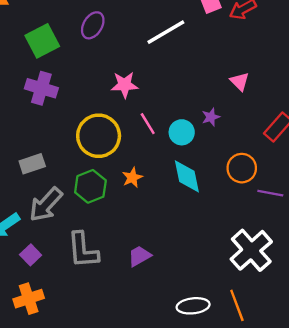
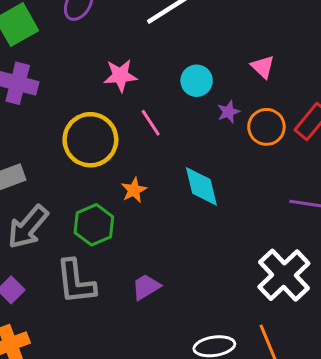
cyan circle: (182, 132) -> (197, 81), moved
orange circle: (242, 168) -> (266, 127), moved
green hexagon: (90, 186) -> (94, 225), moved

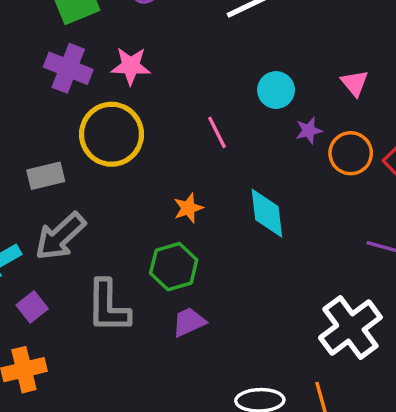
pink star: (120, 76) -> (131, 66), moved
yellow circle: (90, 140) -> (112, 134), moved
green hexagon: (94, 225) -> (174, 267), moved

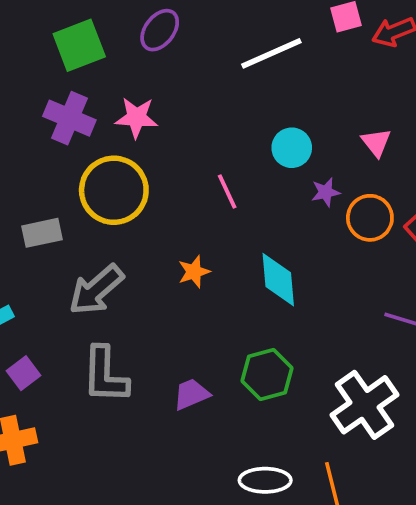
gray arrow: (60, 236) -> (96, 290), moved
green hexagon: (174, 267) -> (267, 375), moved

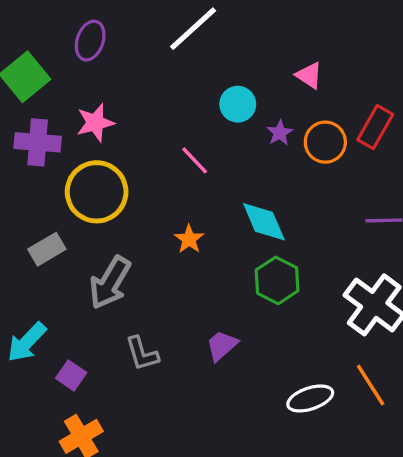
gray L-shape: (105, 375) -> (142, 354), size x0.7
green hexagon: (267, 375) -> (277, 280), moved

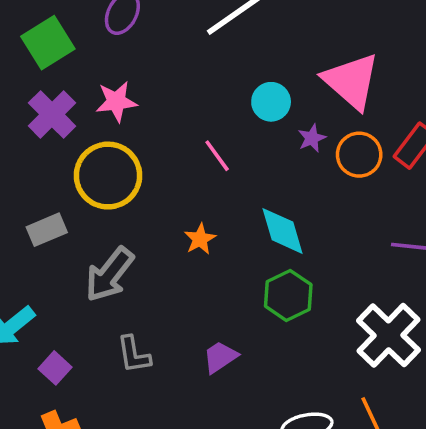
pink triangle: (309, 75) -> (351, 81), size x2.0
purple cross: (38, 142) -> (52, 114), turned 33

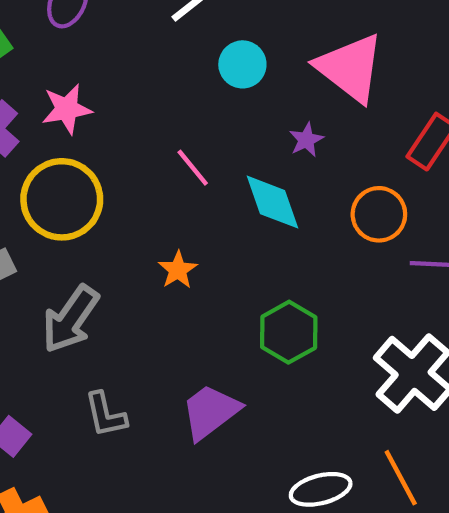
cyan circle: (271, 102) -> (242, 64), moved
orange circle: (359, 155) -> (379, 214), moved
cyan diamond: (283, 231) -> (273, 202), moved
purple trapezoid: (220, 357) -> (210, 412), size x1.4

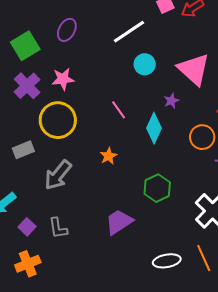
cyan diamond: (273, 202) -> (154, 128), turned 40
gray L-shape: (105, 415) -> (58, 228), moved

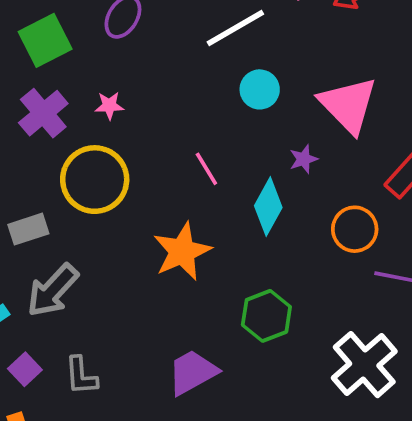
pink star: (63, 79) -> (109, 106), size x0.7
orange star: (109, 156) -> (182, 251), size x1.8
gray arrow: (58, 175) -> (53, 290), moved

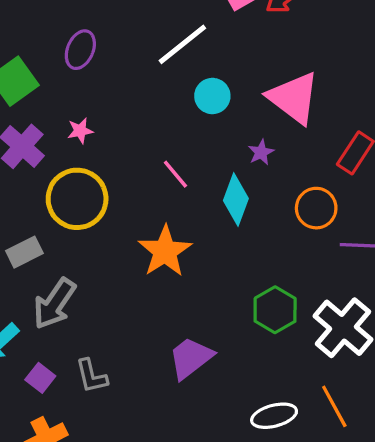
green hexagon: (266, 316) -> (275, 310), moved

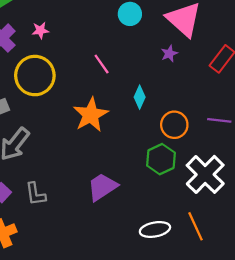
purple star: (261, 152) -> (169, 54), moved
cyan diamond: (236, 200) -> (140, 97), moved, size x0.7
orange circle: (316, 208) -> (174, 125), moved

